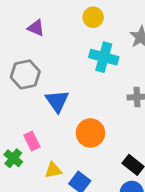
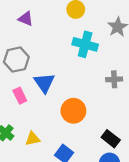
pink rectangle: (32, 141) -> (20, 96), moved
yellow triangle: (53, 170) -> (33, 139), moved

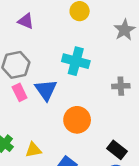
cyan cross: (85, 44) -> (76, 61), moved
pink rectangle: (20, 96) -> (20, 92), moved

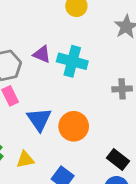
purple triangle: (26, 21) -> (42, 54), moved
blue triangle: (46, 90) -> (39, 119), moved

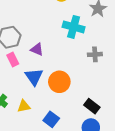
purple triangle: (42, 54) -> (37, 49), moved
cyan cross: (72, 61) -> (74, 27), moved

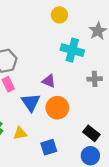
purple triangle: (37, 49) -> (49, 81), moved
blue square: (51, 119) -> (49, 147), turned 35

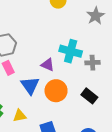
cyan cross: (72, 50) -> (71, 51), moved
black rectangle: (91, 133) -> (89, 96), moved

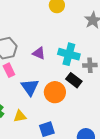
purple triangle: (48, 65) -> (39, 53), moved
black rectangle: (89, 96) -> (74, 80), moved

